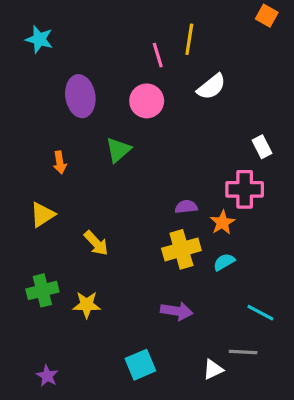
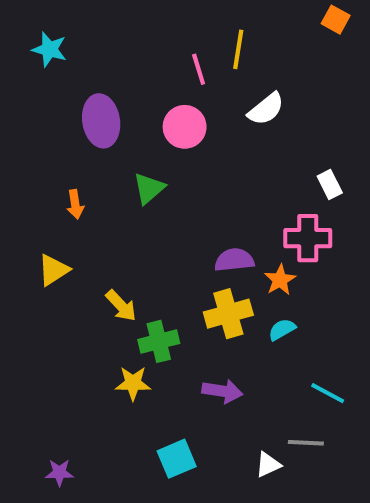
purple semicircle: (186, 207) -> (234, 260), size x1.4
green cross: (42, 290) -> (159, 341), moved
yellow star: (87, 305) -> (133, 383), moved
purple star: (47, 376) -> (59, 473), turned -30

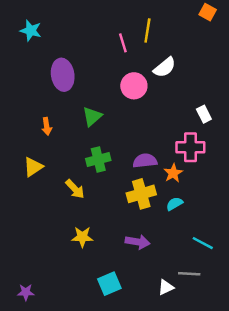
pink circle: (185, 127) -> (134, 86), moved
green cross: (159, 341) -> (98, 160), moved
purple star: (59, 473) -> (26, 292), moved

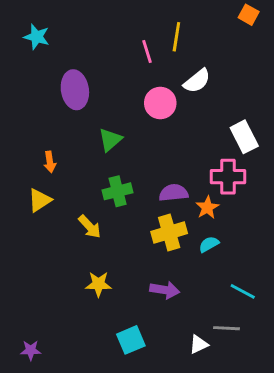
white rectangle: (204, 114) -> (244, 137), size x1.5
orange arrow: (47, 126) -> (50, 162), moved

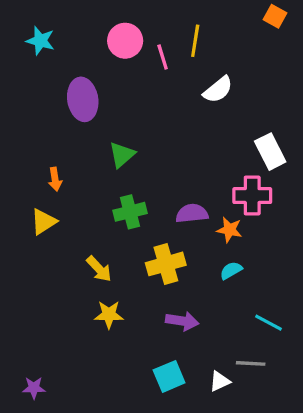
pink circle: (160, 103) -> (125, 41), moved
orange star: (207, 208) -> (229, 230), turned -30
yellow arrow: (90, 227) -> (99, 269), moved
yellow cross: (169, 233) -> (166, 264), moved
cyan square: (131, 340) -> (169, 376), moved

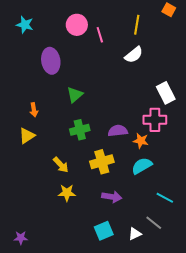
yellow line: (195, 41) -> (137, 25), moved
cyan semicircle: (231, 270) -> (142, 166), size x1.5
gray line: (251, 363) -> (154, 223), turned 36

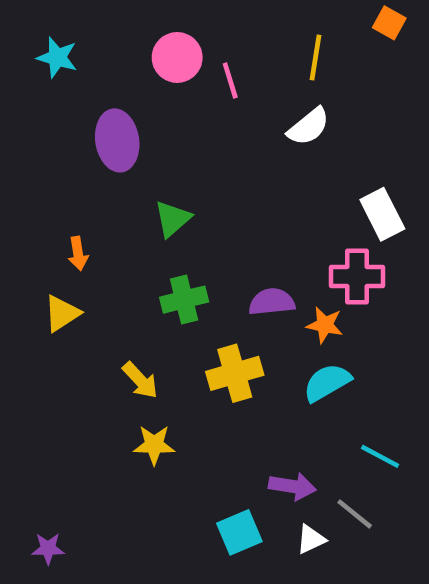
purple arrow: (112, 197) -> (292, 486), moved

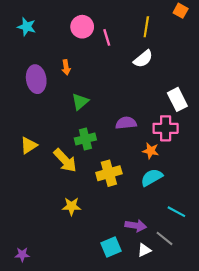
purple ellipse: (117, 140) -> (36, 79), moved
orange arrow: (78, 253) -> (66, 67), moved
purple semicircle: (272, 302) -> (126, 123), moved
yellow arrow: (140, 380) -> (65, 160), moved, size x1.4

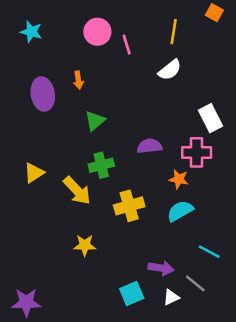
purple star: (22, 254) -> (26, 302), size x1.6

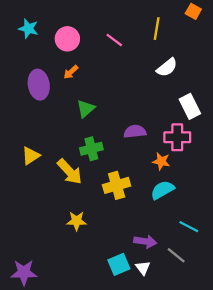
pink circle: (97, 32) -> (67, 39), moved
pink line: (127, 44) -> (114, 40), turned -36
white semicircle: (170, 70) -> (167, 67), moved
orange arrow: (78, 80) -> (71, 72), turned 56
white triangle: (171, 297) -> (143, 268), moved, turned -42

